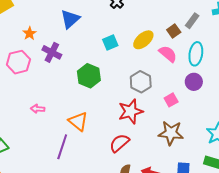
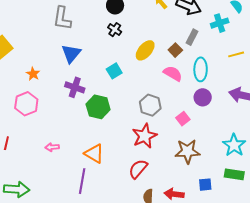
yellow ellipse: (143, 40) -> (145, 50), moved
purple cross: (52, 52) -> (75, 87), moved

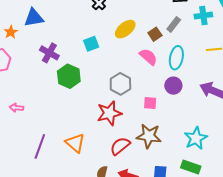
blue triangle: (71, 54) -> (34, 18), moved, turned 30
pink square: (183, 119) -> (150, 103), turned 32
orange triangle: (94, 154) -> (75, 143), moved
red semicircle: (138, 169) -> (120, 146), moved

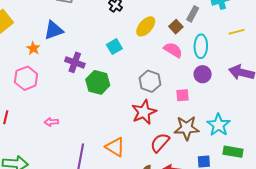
cyan star: (196, 138) -> (218, 125), moved

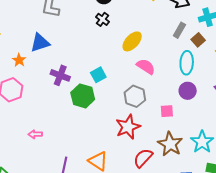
brown square: (176, 27) -> (198, 40), moved
cyan square: (114, 47) -> (98, 75), moved
pink semicircle: (173, 50) -> (146, 67), moved
brown star: (187, 128) -> (170, 144), turned 30

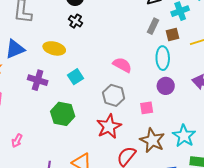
brown square: (198, 40) -> (172, 34), turned 32
yellow ellipse: (132, 41) -> (54, 48), moved, turned 65
green hexagon: (83, 96) -> (63, 114), moved
pink arrow: (35, 134) -> (17, 141), turned -56

